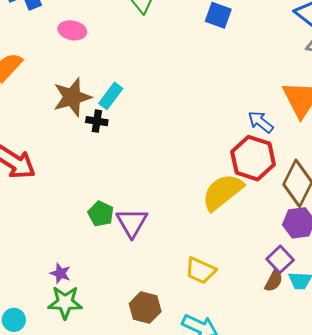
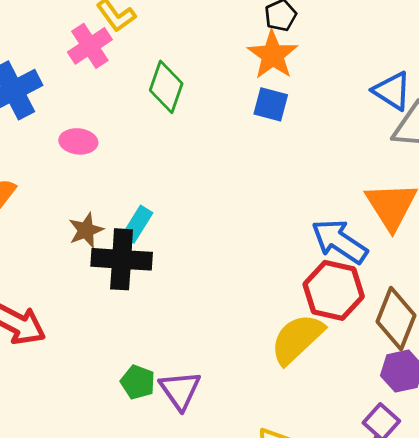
brown star: (72, 97) -> (86, 230), size x0.7
black cross: (97, 121) -> (122, 259), size x2.0
blue arrow: (261, 122) -> (339, 241), size x1.6

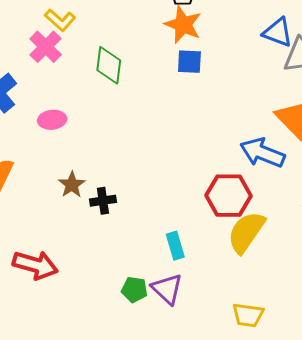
cyan rectangle: (137, 224) -> (175, 246), moved, turned -36
black cross: (122, 259) -> (103, 201), size x0.6
red hexagon: (334, 290) -> (229, 196), moved

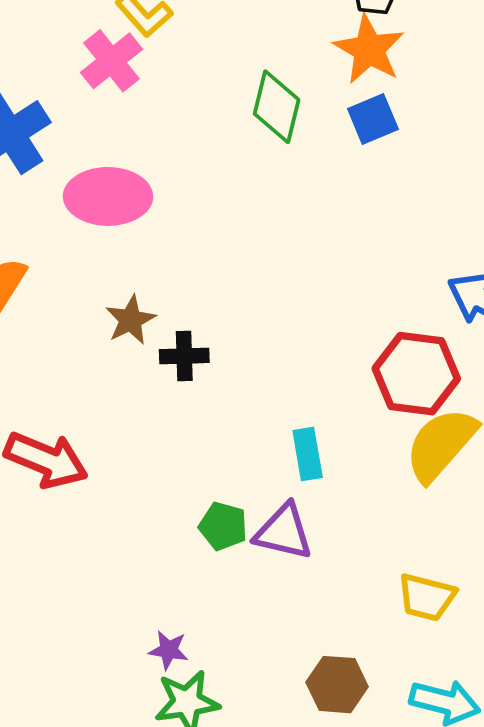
blue square: (189, 62) -> (373, 119), turned -32
green diamond: (109, 65) -> (277, 107), moved
pink ellipse: (52, 120) -> (108, 196), size x1.6
purple triangle: (167, 289) -> (284, 532), turned -36

